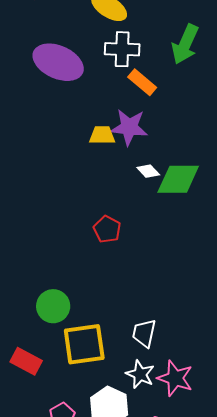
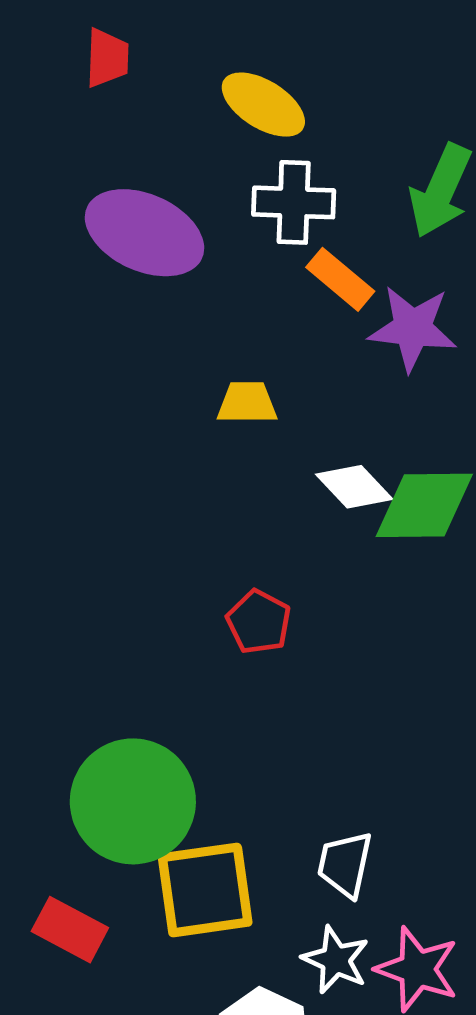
purple star: (129, 127) -> (413, 328), moved
white diamond: (148, 171) -> (354, 487), size x1.4
green circle: (53, 306) -> (133, 801), size x1.6

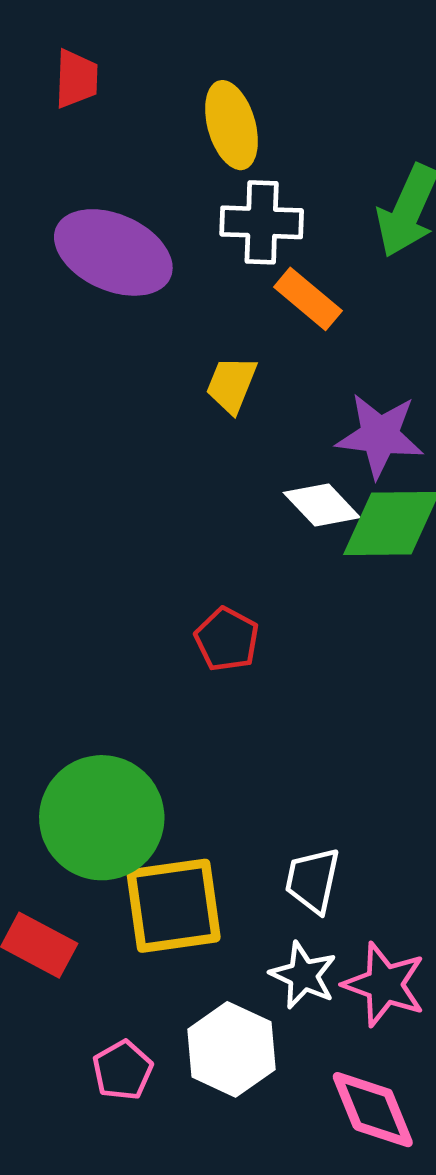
yellow ellipse: (263, 105) -> (231, 125), turned 42
purple star: (413, 328) -> (380, 435), moved
yellow trapezoid: (247, 403) -> (231, 385), moved, turned -68

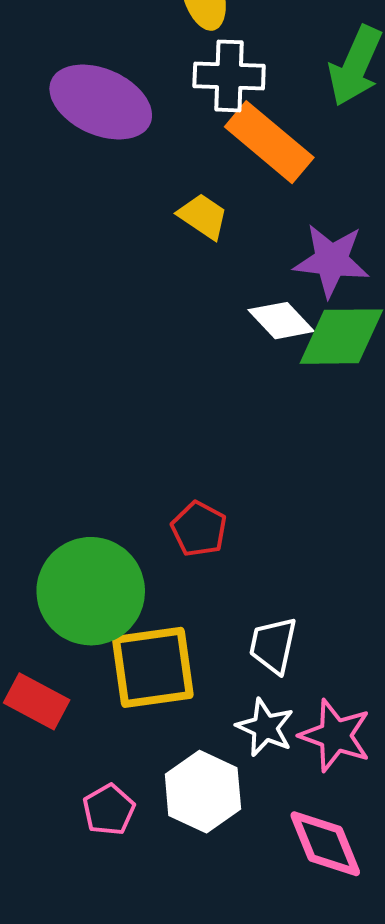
orange rectangle: (308, 299) -> (269, 142), size x1.5
yellow trapezoid: (231, 385) -> (203, 216), turned 102
red pentagon: (227, 639) -> (199, 529), moved

